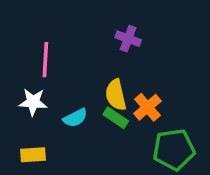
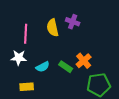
yellow semicircle: (116, 95) -> (53, 28), moved
yellow rectangle: (33, 155) -> (27, 87), moved

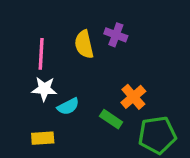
white star: (19, 58) -> (44, 89), moved
green rectangle: (66, 67) -> (111, 119), moved

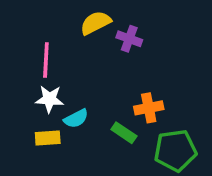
yellow semicircle: (84, 44) -> (96, 23), moved, turned 76
orange cross: (133, 97) -> (149, 108), turned 30
yellow rectangle: (43, 138) -> (48, 138), moved

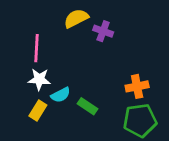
orange cross: (149, 108) -> (137, 86), moved
green rectangle: (124, 133) -> (87, 106), moved
yellow rectangle: (48, 138) -> (38, 110), turned -54

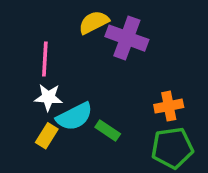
purple cross: (103, 31) -> (127, 38), size x1.6
cyan semicircle: (61, 95) -> (75, 117), size x1.5

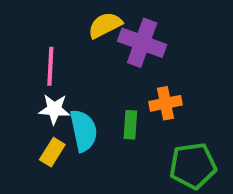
orange cross: (169, 106) -> (166, 103), moved
cyan semicircle: (75, 117) -> (84, 131), turned -75
green rectangle: (108, 130) -> (130, 125), moved, turned 60

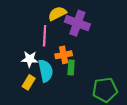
pink line: (50, 66) -> (45, 36), moved
orange cross: (166, 103) -> (64, 55), moved

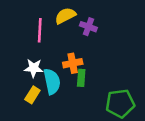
purple cross: (77, 23) -> (88, 27), size x0.6
pink line: (45, 36) -> (40, 30), moved

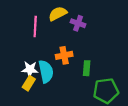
white star: (34, 68) -> (30, 69), moved
green rectangle: (81, 78) -> (87, 68), moved

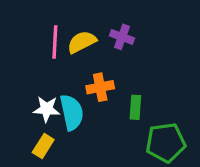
yellow semicircle: (58, 14) -> (82, 42), moved
yellow rectangle: (29, 83) -> (43, 146), moved

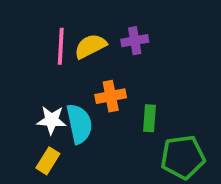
purple cross: (122, 37) -> (135, 41), turned -30

